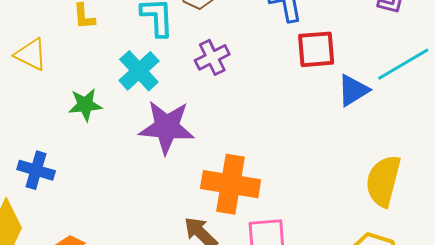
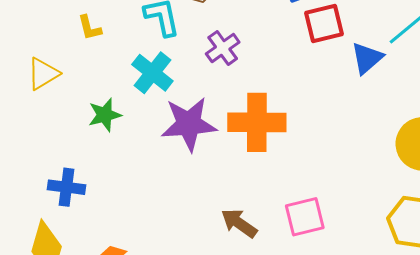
yellow triangle: (31, 54) -> (43, 74), turned -48
orange cross: (231, 184) -> (257, 122), moved

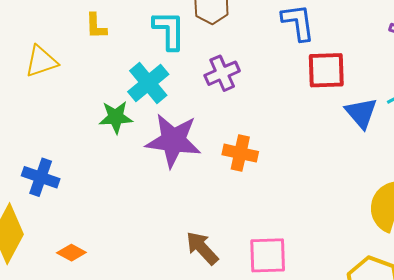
blue triangle: (367, 58) -> (361, 113), turned -42
green star: (105, 115) -> (116, 117), moved
orange cross: (257, 122) -> (240, 153), size x0.6

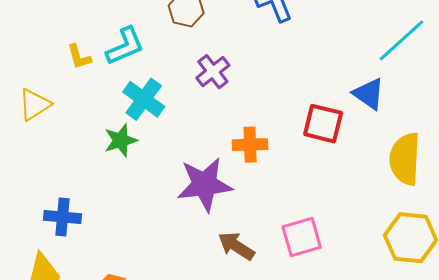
cyan L-shape: (169, 30) -> (125, 46), moved, turned 81
red square: (326, 70) -> (323, 124), moved, turned 30
blue triangle: (361, 113) -> (369, 94), moved
purple star: (173, 141) -> (205, 184), moved

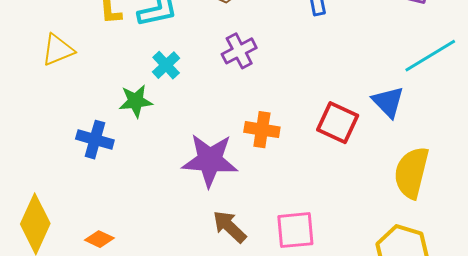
cyan cross: (144, 99) -> (166, 65), size x0.7
blue cross: (62, 217) -> (95, 140), moved

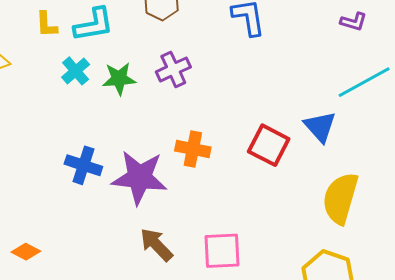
cyan cross: (166, 65) -> (76, 71), moved
green star: (136, 101) -> (119, 79), moved
blue cross: (95, 140) -> (83, 165), moved

